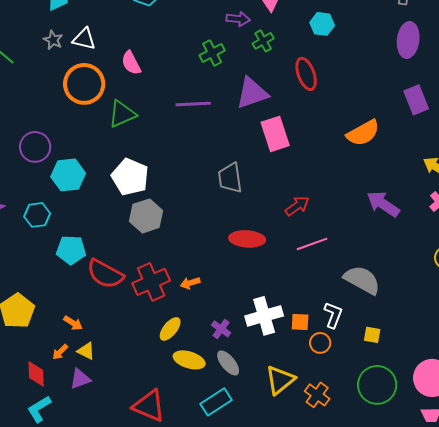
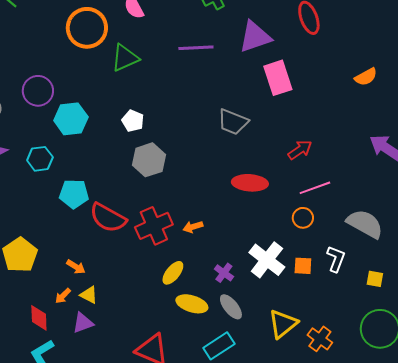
orange semicircle: (363, 133) -> (366, 77), size x0.7
white pentagon: (130, 177) -> (133, 121), size x0.6
gray trapezoid: (230, 178) -> (233, 122), turned -60
white cross: (264, 316) -> (267, 260), turned -36
orange circle: (320, 343) -> (303, 218), moved

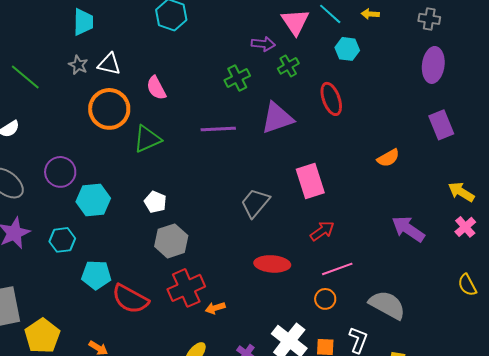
pink rectangle: (278, 78) -> (310, 181), moved
gray trapezoid: (233, 122) -> (255, 203), turned 108
red cross: (154, 226) -> (186, 288), moved

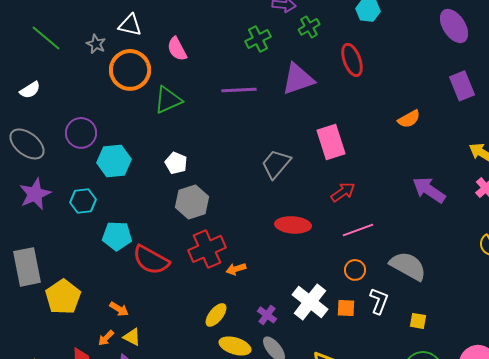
gray star: (78, 65) -> (96, 44), moved
purple ellipse: (433, 65) -> (454, 26), turned -40
orange circle: (325, 299) -> (355, 270), moved

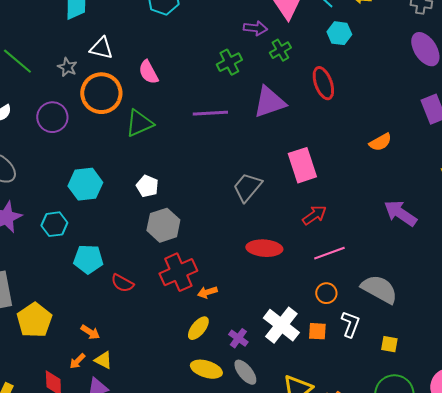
purple circle: (81, 133) -> (52, 117), moved
red semicircle: (151, 260) -> (122, 283), size x0.6
yellow ellipse: (216, 315) -> (198, 328), moved

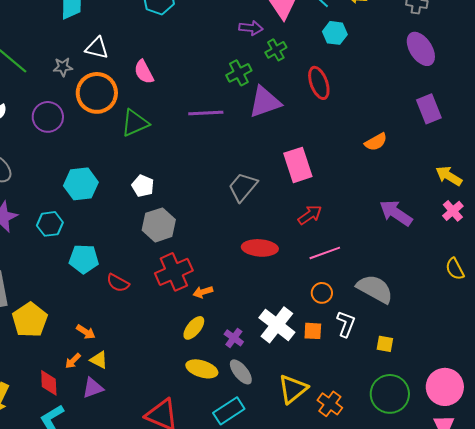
green cross: (229, 62) -> (239, 73), moved
gray star: (67, 67) -> (63, 67), turned -30

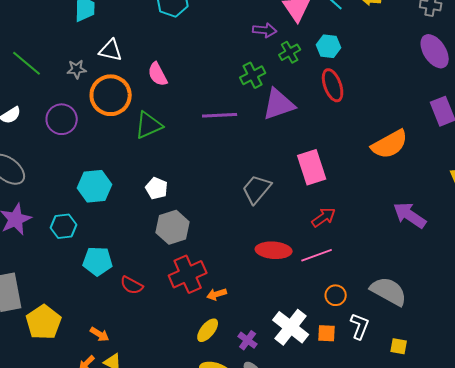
cyan hexagon: (335, 33) -> (329, 46), moved
orange semicircle: (376, 142) -> (390, 144), size x1.6
pink line: (325, 253) -> (317, 255), moved

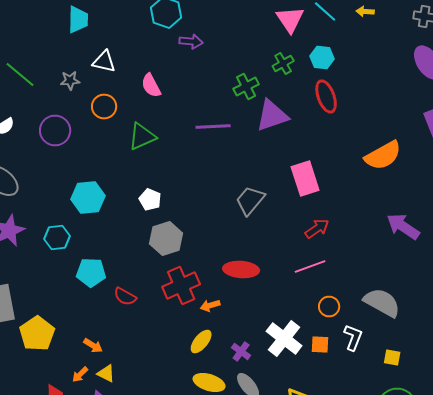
purple arrow: (265, 30) -> (191, 42), moved
orange circle: (111, 95) -> (104, 106), size x0.6
red ellipse: (274, 250) -> (241, 270), moved

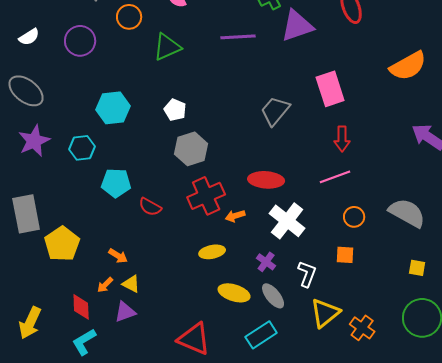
red arrow: (317, 228) -> (342, 139), turned 125
white cross: (284, 338) -> (287, 221), moved
white L-shape: (353, 338) -> (307, 274), moved
yellow ellipse: (201, 342) -> (212, 252), moved, turned 40

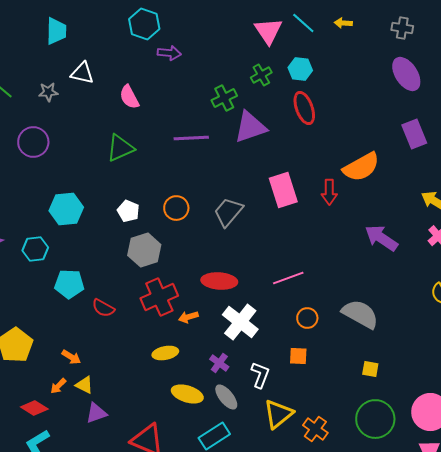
orange circle: (129, 17) -> (176, 208), moved
red arrow: (342, 139) -> (329, 192), moved
red diamond: (81, 307) -> (34, 408), turned -56
purple triangle: (125, 312) -> (96, 413), moved

